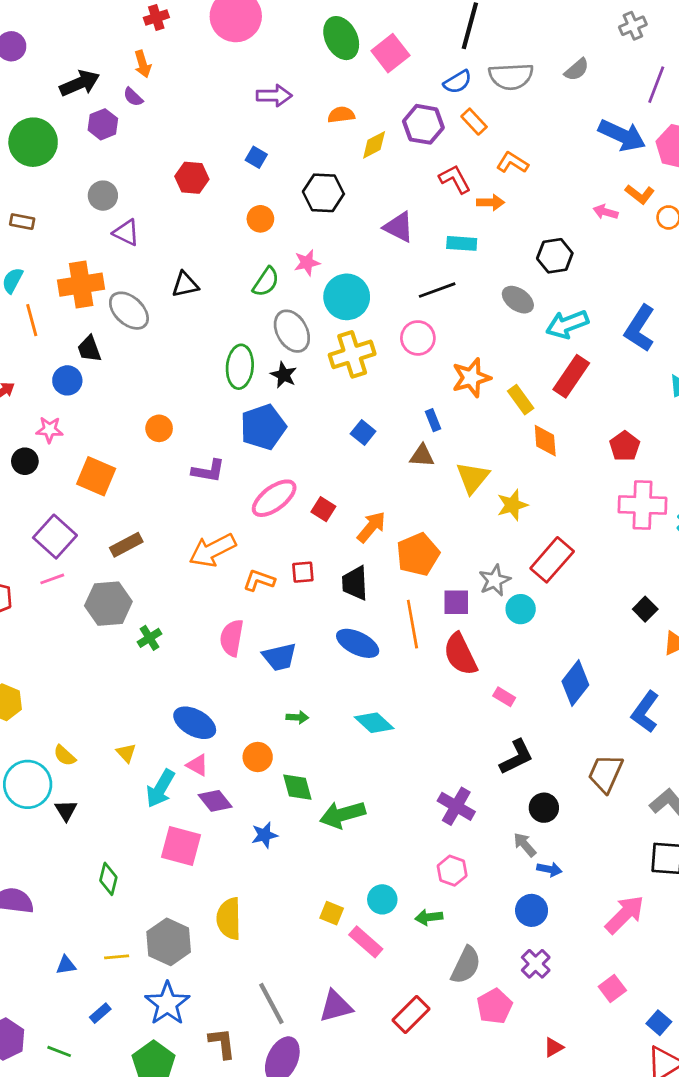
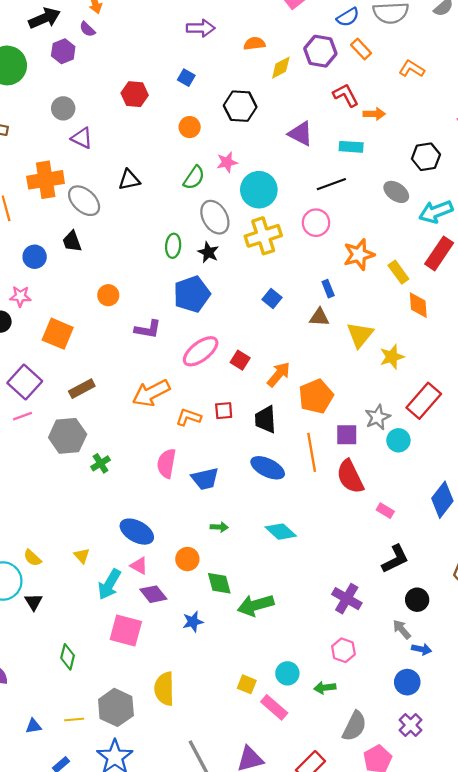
orange L-shape: (512, 163) -> (412, 69), moved
black trapezoid: (89, 349) -> (72, 241), moved
green ellipse: (240, 367) -> (173, 246), size x0.7

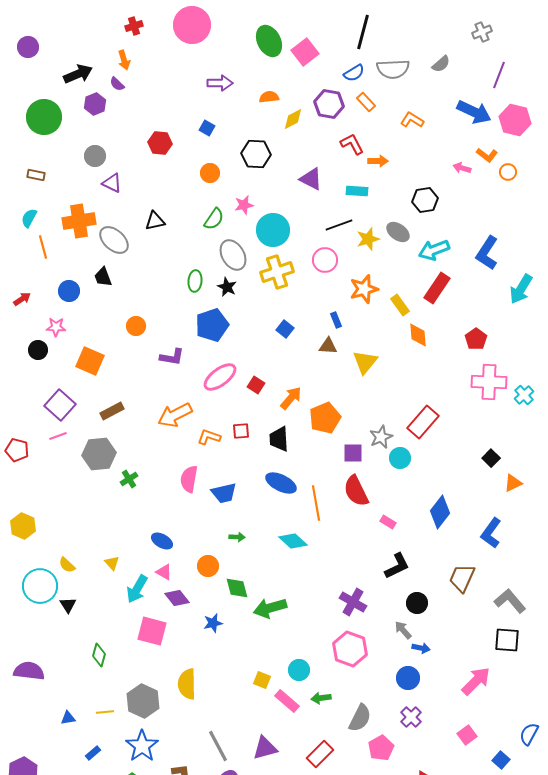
yellow star: (392, 357) -> (368, 239), moved
orange line: (312, 452) -> (316, 503), moved
blue ellipse: (137, 532) -> (162, 541), size x0.7
pink hexagon: (343, 650) -> (350, 649), size x1.6
green arrow: (325, 688) -> (321, 698), moved

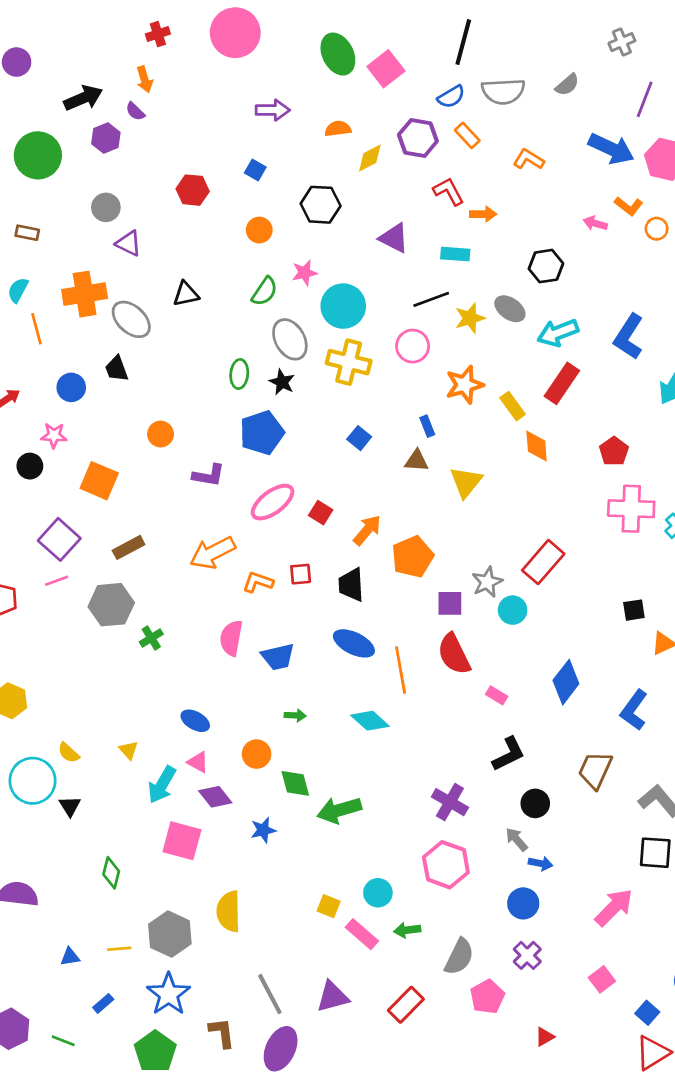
yellow cross: (277, 272) -> (349, 362), turned 32
black square: (491, 458) -> (634, 610), turned 36

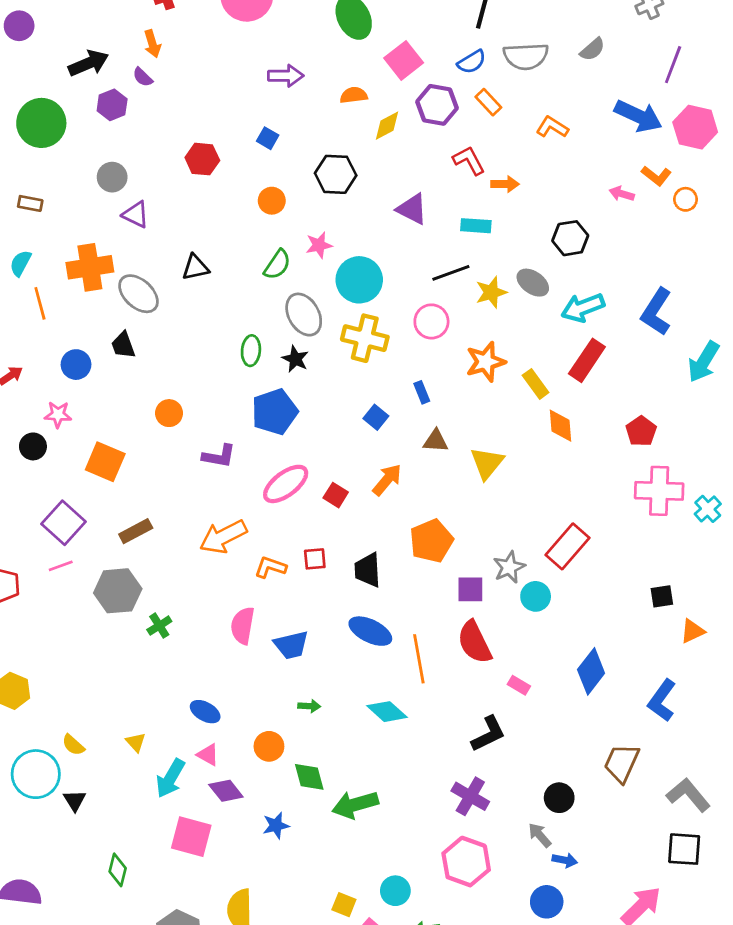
pink square: (386, 69) -> (404, 60), moved
blue rectangle: (427, 426) -> (422, 392), moved
orange arrow: (367, 530) -> (387, 480), moved
black L-shape: (509, 754) -> (488, 734), moved

